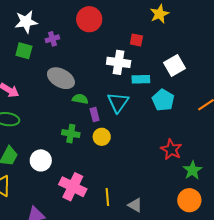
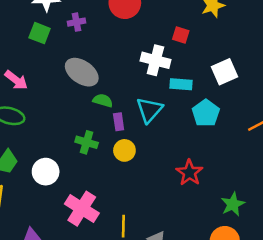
red star: (171, 149) -> (189, 173), moved

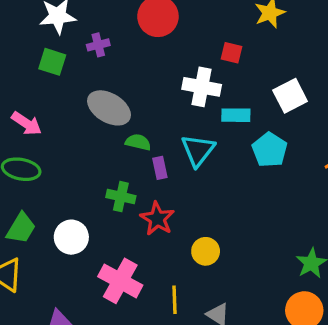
yellow circle: (124, 150) -> (206, 251), moved
red star: (189, 173) -> (157, 219), moved

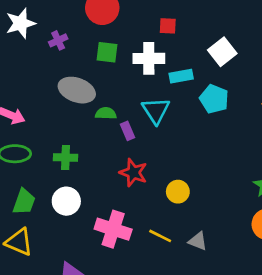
green square: (52, 62) -> (107, 52), moved
green cross: (121, 197) -> (66, 157), moved
yellow line: (174, 300) -> (160, 236), turned -50

